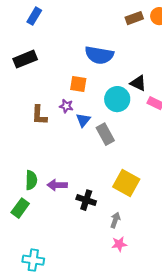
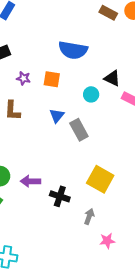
brown rectangle: (134, 18) -> (108, 13), turned 48
cyan circle: (117, 99) -> (91, 94), size x0.6
purple star: (66, 106) -> (23, 78), moved
pink star: (119, 244) -> (107, 241), moved

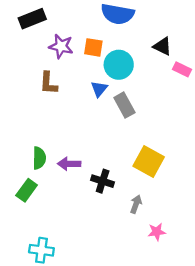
purple star: (23, 78) -> (61, 46), size x1.5
cyan circle: (91, 94) -> (119, 65), moved, size x1.6

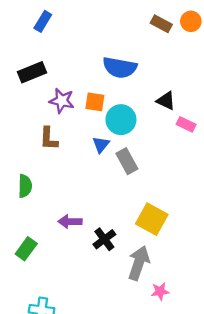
green semicircle: (39, 158) -> (25, 186), moved
black cross: (103, 181) -> (104, 239), turned 35
gray arrow: (136, 204) -> (139, 263), size x1.8

